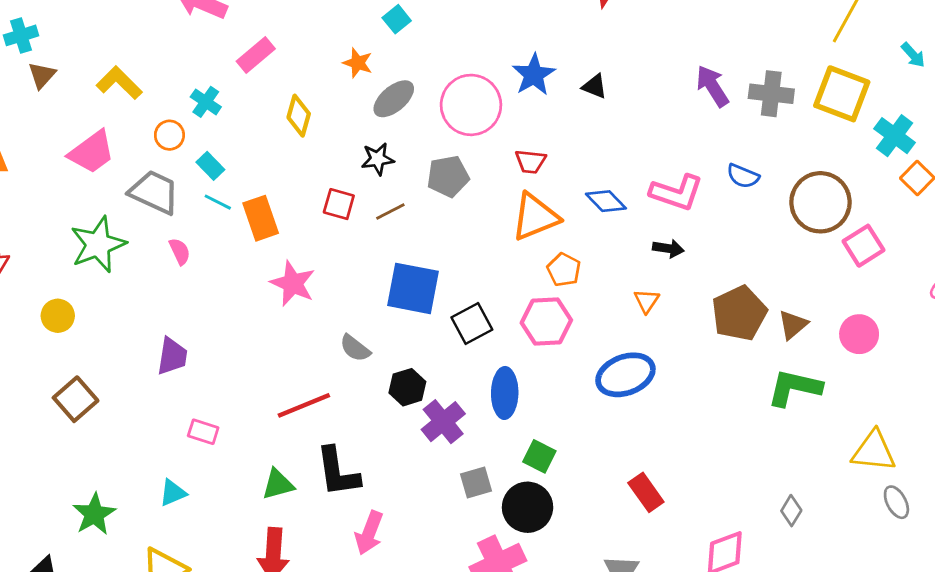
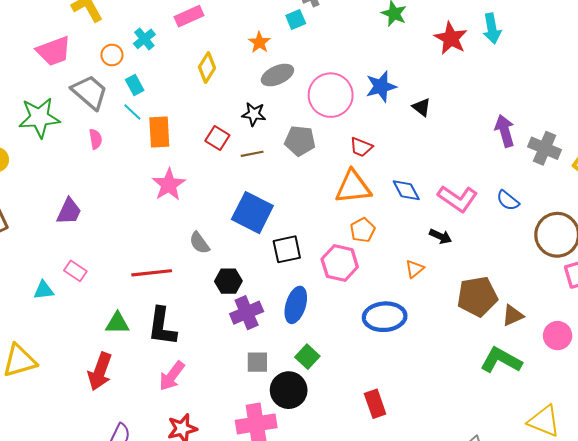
cyan triangle: (173, 493) -> (44, 290), moved

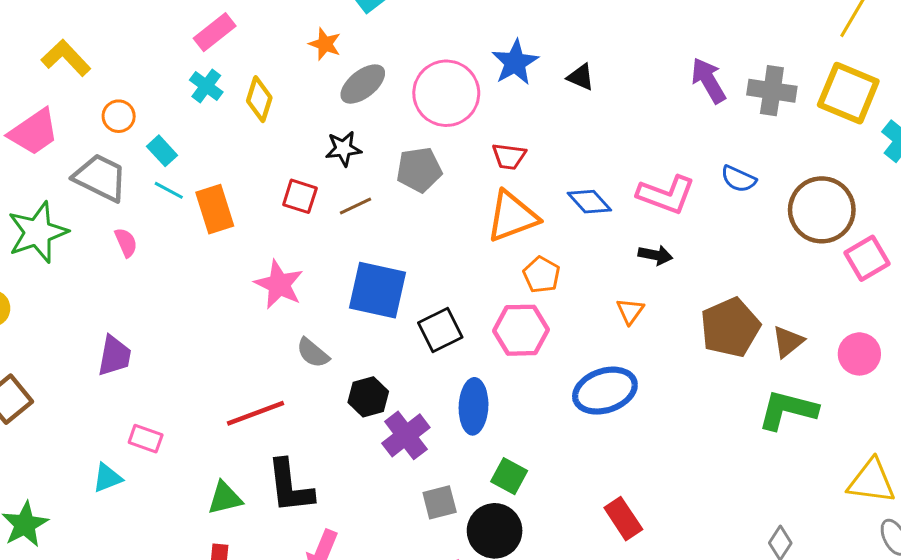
cyan cross: (144, 39) -> (206, 86), moved
pink star: (169, 185) -> (279, 284), moved

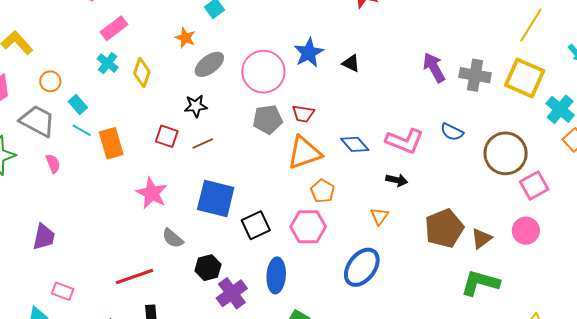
gray pentagon: (419, 170) -> (268, 119), moved
pink circle: (859, 354) -> (526, 231), moved
blue ellipse: (605, 391) -> (362, 267), turned -36

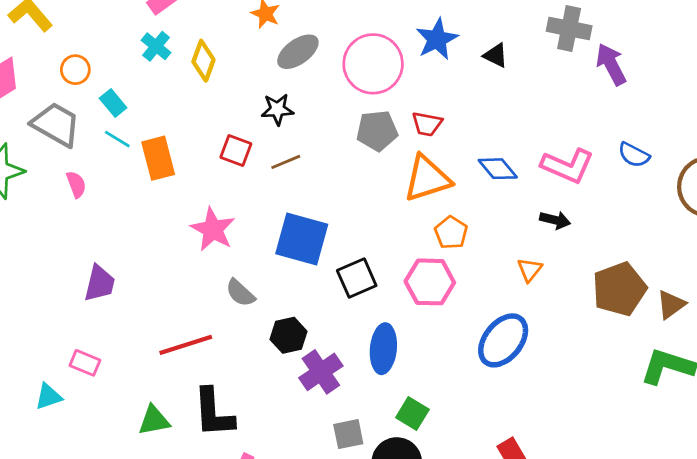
gray cross: (475, 75) -> (569, 29), moved
purple trapezoid: (44, 237) -> (100, 283), moved

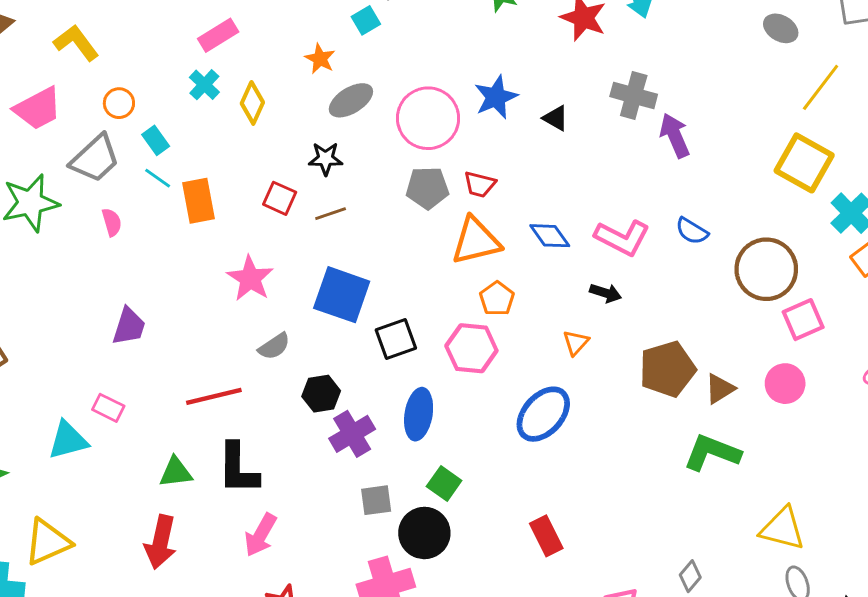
gray trapezoid: (56, 124) -> (95, 159), turned 104
gray semicircle: (240, 293) -> (274, 346), turned -80
cyan triangle: (48, 397) -> (68, 440), size x1.4

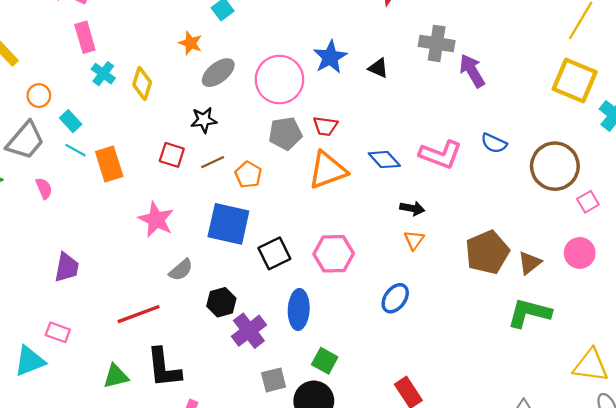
pink rectangle: (218, 35) -> (85, 37), moved, turned -68
black arrow: (606, 293) -> (412, 208), moved
orange pentagon: (497, 299) -> (248, 175), moved
pink square: (803, 320) -> (588, 202), size x0.7
blue ellipse: (543, 414) -> (395, 298), size x0.7

